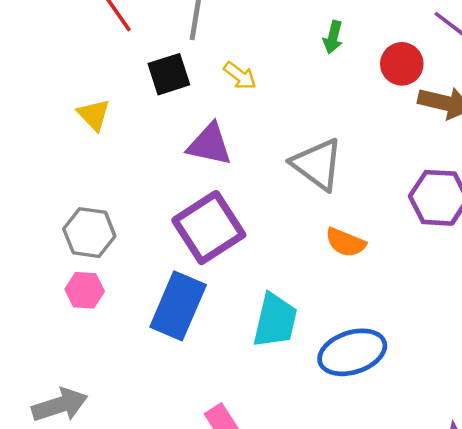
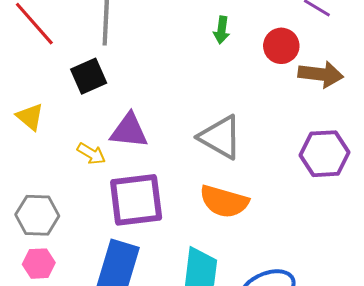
yellow arrow: (240, 76) -> (91, 154), moved
purple square: (209, 228) -> (136, 200), turned 32
orange semicircle: (346, 242) -> (224, 201), moved, size x1.4

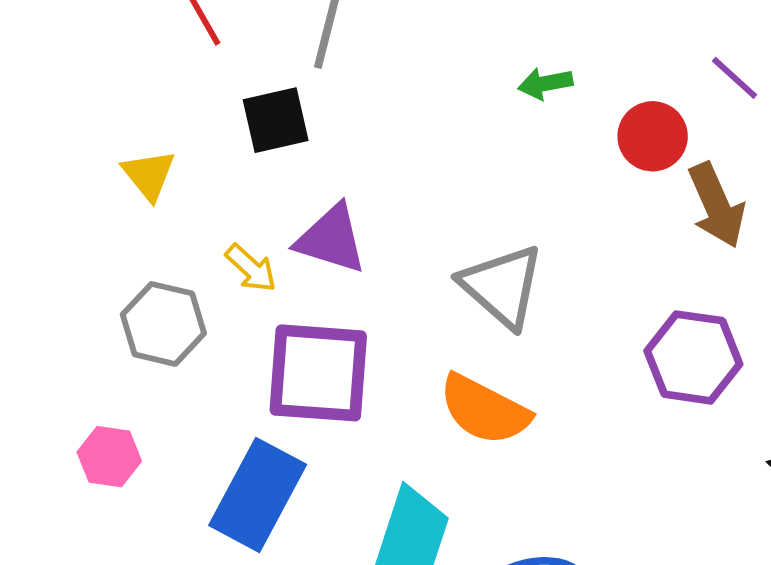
green arrow: (222, 30) -> (545, 83), turned 60
brown arrow: (321, 74) -> (717, 205), turned 48
gray hexagon: (37, 215) -> (163, 324), moved

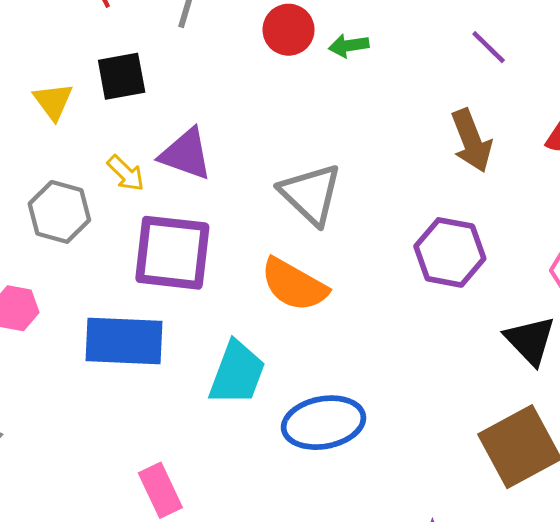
black square: (276, 120) -> (122, 76), moved
red circle: (653, 136) -> (289, 30), moved
blue rectangle: (258, 495) -> (124, 341), turned 62

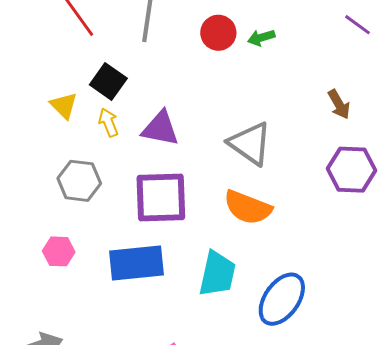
black square: (122, 76) -> (108, 81), turned -36
brown arrow: (472, 141) -> (339, 104), moved, size x0.7
yellow arrow: (126, 173) -> (108, 122), moved, turned -148
blue ellipse: (324, 423) -> (282, 299), turned -36

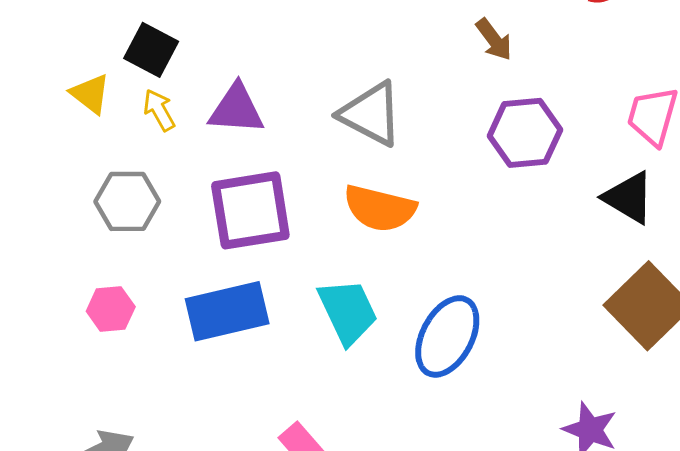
cyan trapezoid: (217, 274) -> (348, 312), turned -30

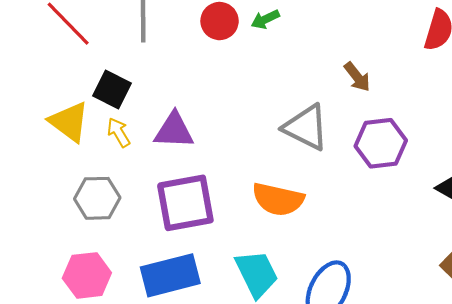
yellow triangle: (90, 94) -> (69, 122), size x1.4
gray triangle: (371, 114) -> (306, 127), moved
pink hexagon: (111, 309) -> (87, 275), size x1.4

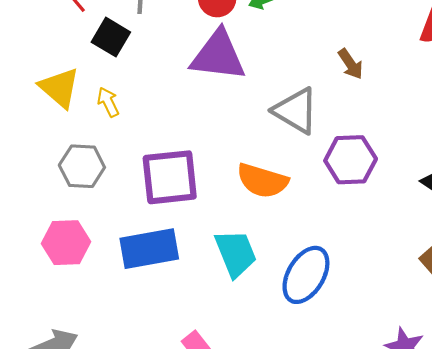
black square: (112, 89) -> (111, 37), moved
purple triangle: (174, 131) -> (218, 56), moved, size x1.4
purple hexagon: (381, 143) -> (351, 160), moved

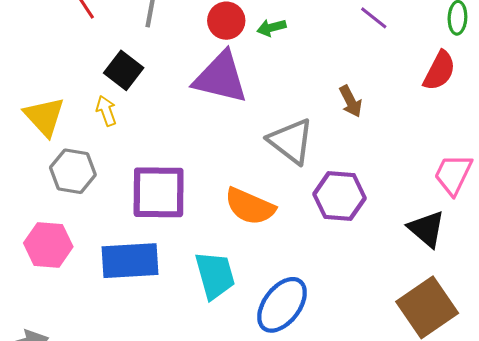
black square: (111, 37) -> (124, 70), moved
yellow triangle: (59, 88) -> (44, 117), moved

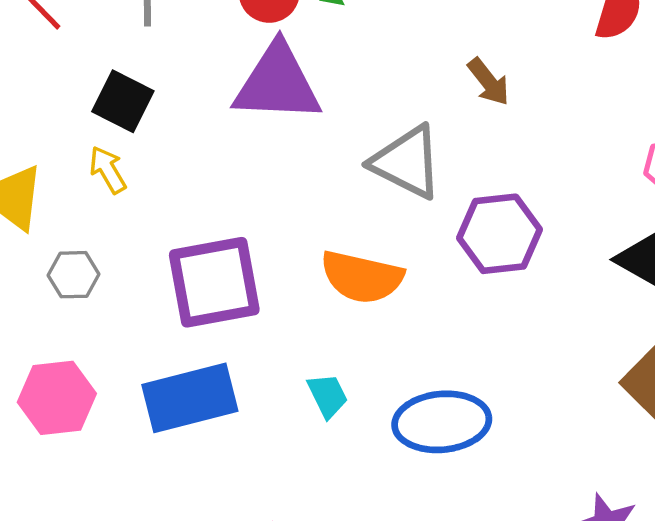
gray hexagon: (73, 171) -> (73, 275), size x0.7
cyan trapezoid: (215, 275) -> (328, 396), size x0.6
blue ellipse: (282, 305) -> (442, 422), turned 58

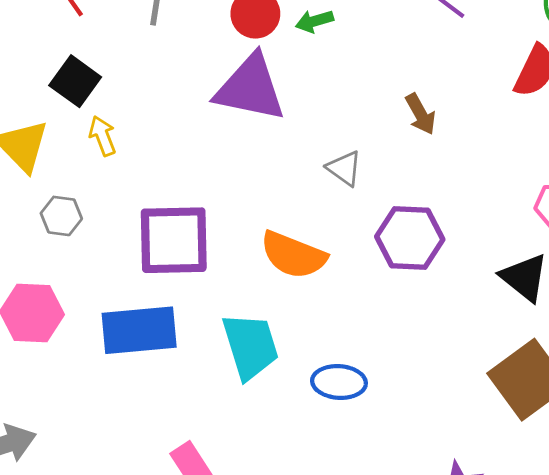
black square: (123, 101) -> (75, 81), moved
gray triangle: (407, 162) -> (344, 168), size x0.6
cyan trapezoid: (328, 396) -> (250, 346), size x1.8
blue ellipse: (442, 422) -> (339, 382), size x0.7

